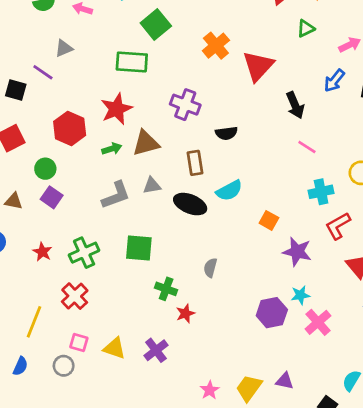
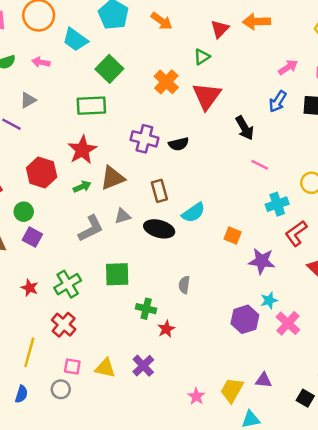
green triangle: (306, 28) -> (202, 57), moved
black semicircle: (226, 133) -> (179, 144), moved

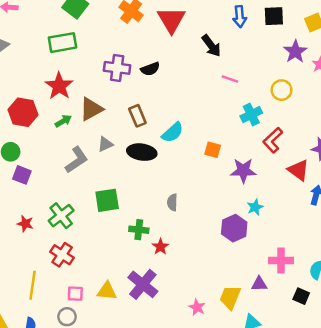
blue arrow: (278, 101) -> (240, 17), turned -30
pink cross: (288, 323) -> (281, 261), moved, turned -35
purple cross: (143, 366) -> (143, 284), size x1.4

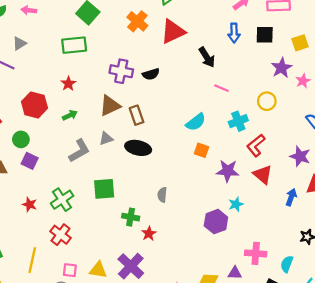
red triangle: (171, 20) -> (173, 32), turned 32
red star: (59, 86) -> (68, 84), size x0.6
brown triangle: (91, 109) -> (110, 106), moved
cyan semicircle: (173, 132) -> (196, 122), moved
red triangle: (298, 170) -> (263, 175), moved

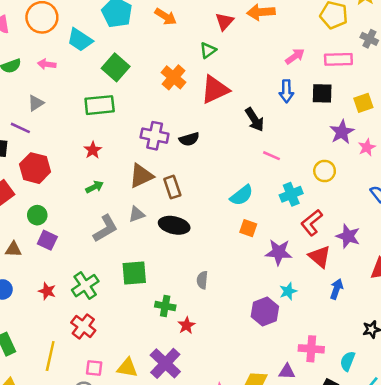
red hexagon: (34, 105) -> (35, 168), moved
purple star: (300, 156) -> (348, 236), moved
blue arrow: (291, 197) -> (336, 289), moved

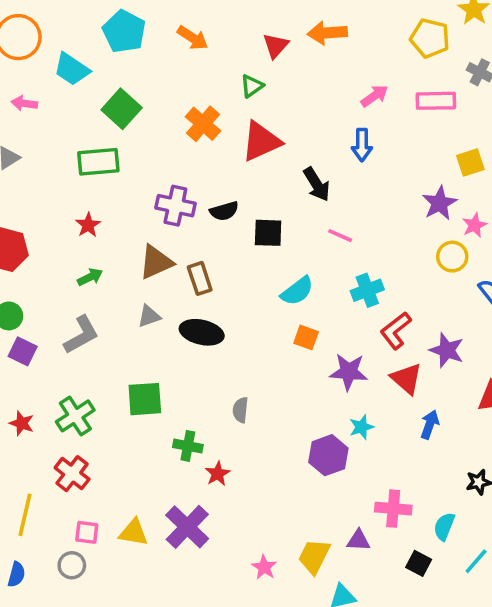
black square: (322, 93) -> (268, 233), moved
yellow circle: (325, 171) -> (452, 257), moved
gray L-shape: (105, 228) -> (81, 335), moved

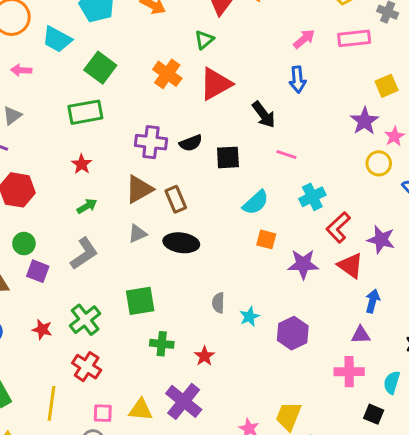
cyan star: (361, 427) -> (249, 317), moved
green cross: (188, 446) -> (162, 344), moved
purple triangle: (358, 540) -> (361, 335), moved

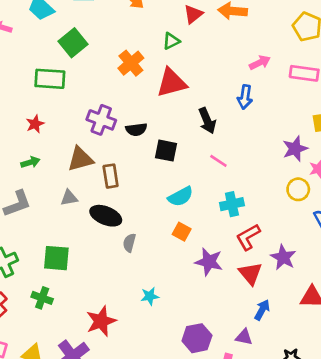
gray semicircle: (218, 303) -> (129, 243), moved
purple hexagon: (293, 333) -> (197, 338), moved
green cross: (162, 344) -> (42, 298), moved
red star: (204, 356) -> (101, 321), size x1.6

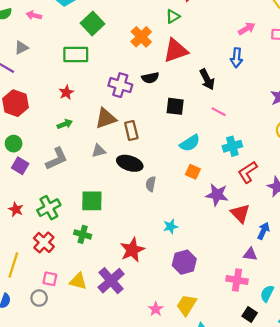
black semicircle: (136, 129) -> (150, 78), moved
red triangle: (250, 273) -> (240, 213), moved
purple hexagon: (197, 338) -> (184, 262), moved

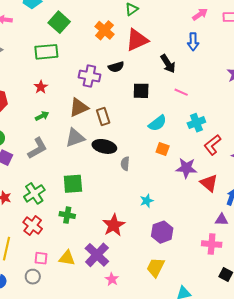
gray triangle: (99, 151) -> (75, 138), size x1.5
yellow trapezoid: (187, 305) -> (155, 267), moved
pink star: (156, 309) -> (112, 279), moved

